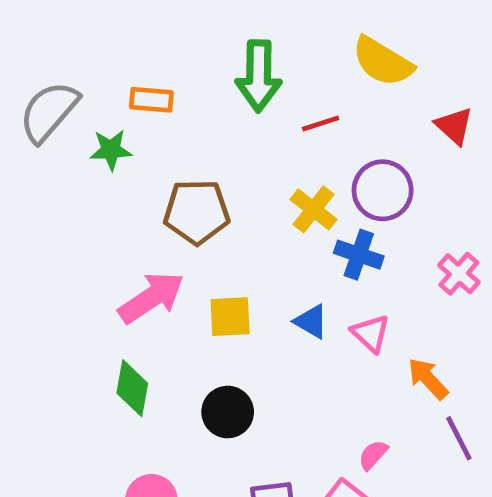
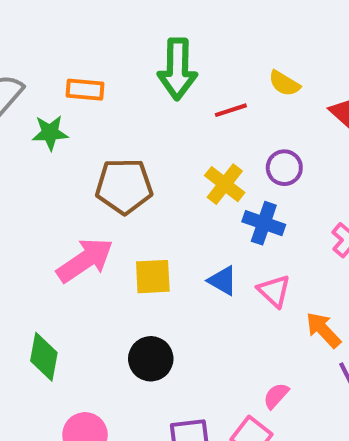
yellow semicircle: (383, 62) -> (284, 83), moved, size x0.6
purple circle: (383, 190) -> (284, 168), size x0.7
green diamond: (132, 388) -> (44, 357), moved

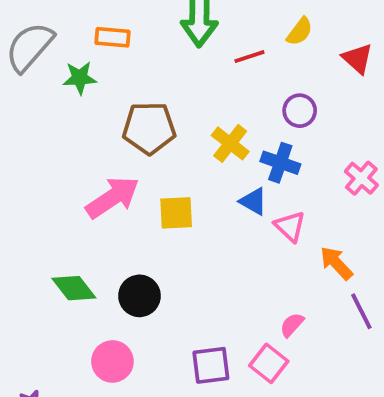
yellow semicircle: (284, 83) -> (300, 32), turned -84
yellow cross: (225, 184) -> (230, 143), moved
blue triangle: (223, 281) -> (253, 201), moved
green diamond: (44, 357) -> (74, 288), turned -48
black circle: (151, 359) -> (139, 296), moved

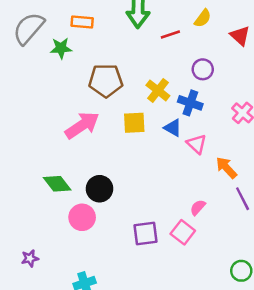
yellow square: (176, 213) -> (134, 123), moved
pink circle: (112, 361) -> (82, 217), moved

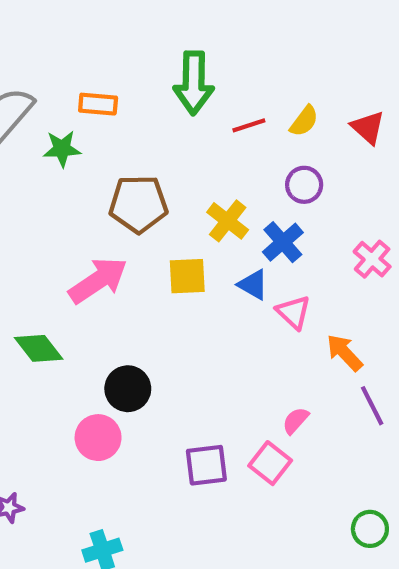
yellow semicircle: (203, 18) -> (304, 121), moved
blue cross: (190, 103) -> (283, 242), turned 30
green diamond: (57, 184) -> (39, 348), moved

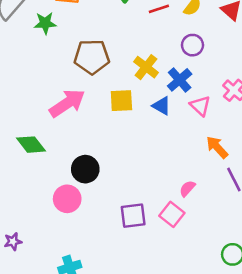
pink triangle: (293, 312) -> (200, 106), moved

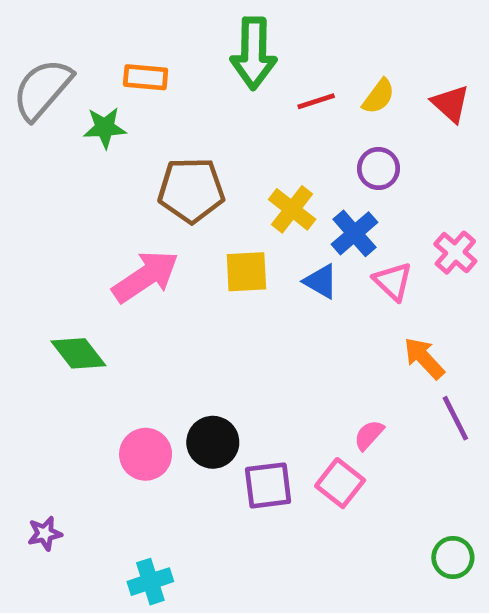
black circle: (85, 169) -> (213, 442), moved

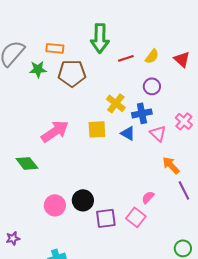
brown pentagon: (191, 190) -> (72, 73), moved
blue cross: (354, 233) -> (142, 113), turned 30

